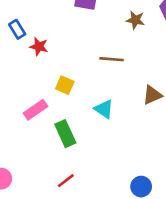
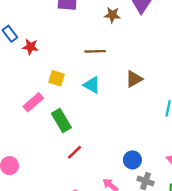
cyan triangle: (104, 109) -> (92, 85), moved
red line: (66, 181) -> (75, 152), moved

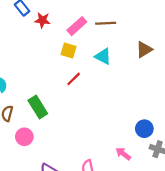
pink rectangle: (33, 102) -> (77, 26), moved
green rectangle: (61, 120) -> (38, 107), moved
red line: (75, 152) -> (74, 79), moved

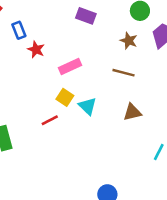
brown line: (106, 23) -> (123, 73), moved
yellow square: (69, 50) -> (65, 97), moved

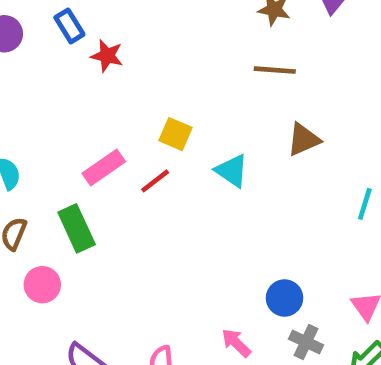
pink rectangle: (70, 67) -> (104, 168), moved
cyan triangle: (88, 106) -> (232, 171), moved

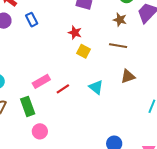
red star: (107, 56) -> (75, 33), moved
yellow square: (175, 134) -> (84, 51), moved
pink circle: (42, 285) -> (40, 131), moved

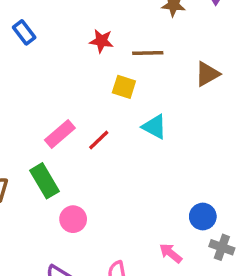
brown line: (118, 46) -> (148, 53), moved
yellow square: (84, 51) -> (124, 87), moved
brown triangle: (128, 76) -> (207, 74), moved

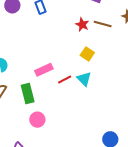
brown line: (148, 53) -> (103, 24), moved
cyan triangle: (154, 127) -> (84, 79), moved

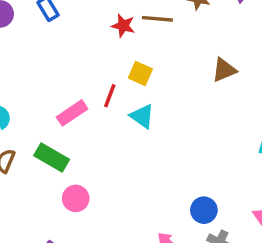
red line: (65, 80) -> (110, 96), moved, turned -32
green rectangle: (28, 93) -> (52, 157), turned -36

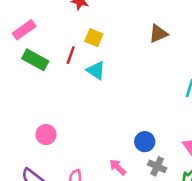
pink rectangle: (72, 113) -> (24, 30), moved
green rectangle: (52, 157) -> (35, 60), moved

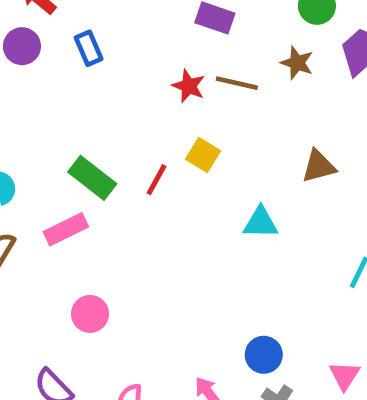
pink rectangle: (24, 30) -> (66, 229), moved
cyan triangle: (96, 70) -> (261, 223), moved, turned -42

